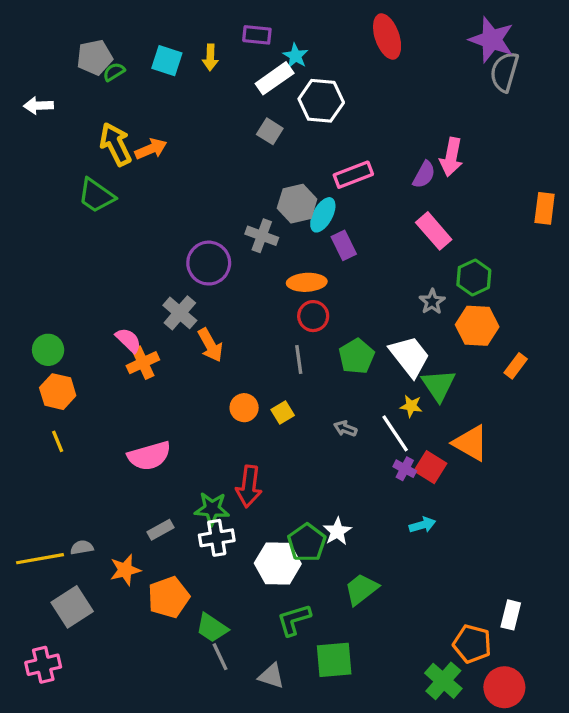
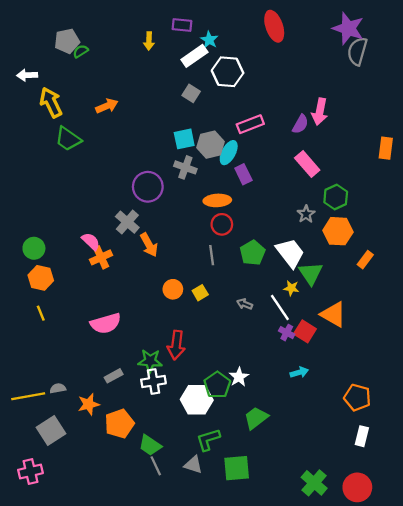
cyan square: (167, 61) -> (184, 139), moved, turned -30
yellow arrow: (116, 144) -> (51, 102), moved
orange pentagon: (472, 644) -> (357, 397), moved
gray triangle: (271, 676) -> (193, 465), moved

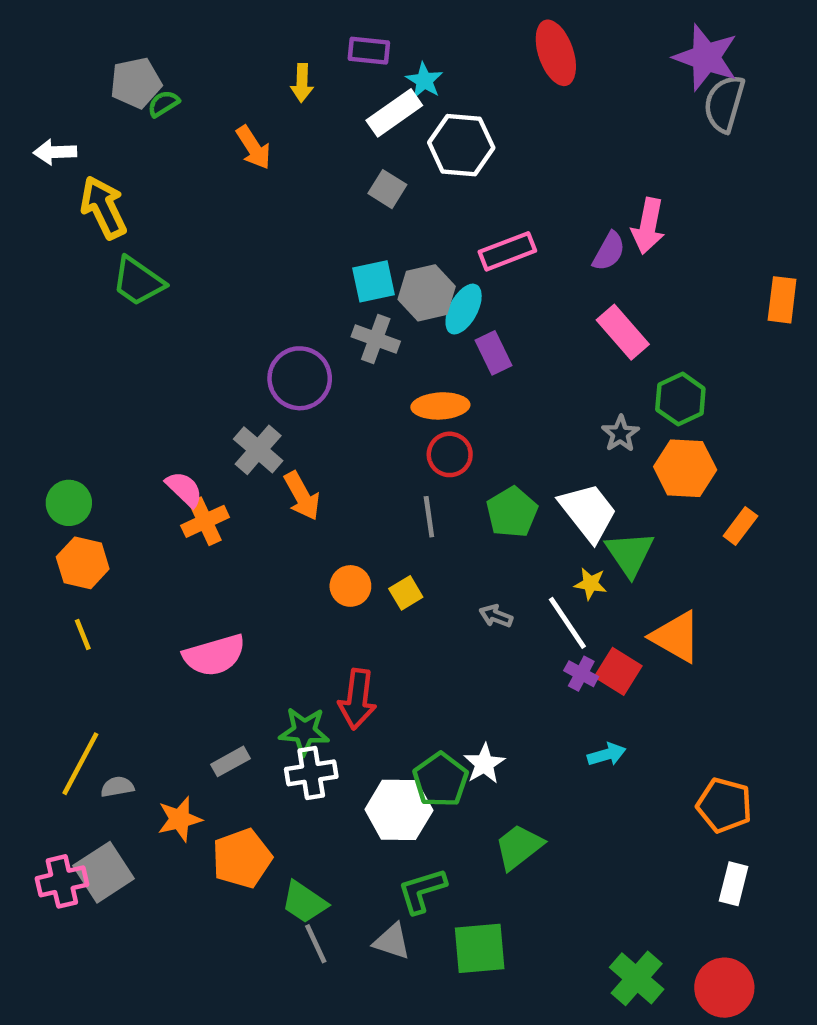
orange arrow: (107, 106) -> (253, 147), moved, turned 80
yellow line: (28, 396) -> (80, 764), moved, turned -52
pink cross: (30, 471) -> (62, 881), moved

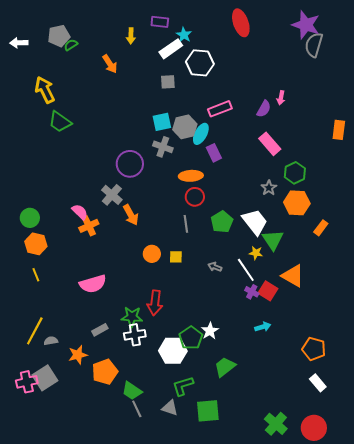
white arrow: (55, 152) -> (19, 43), moved
gray square: (387, 189) -> (168, 82), turned -35
pink arrow: (648, 226) -> (281, 98), size x0.6
yellow square: (406, 593) -> (176, 257), turned 32
white rectangle: (734, 884) -> (318, 383), turned -54

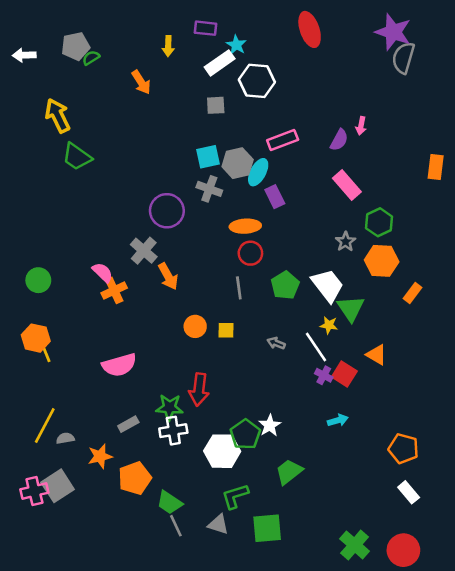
orange hexagon: (36, 244) -> (36, 338), moved
orange triangle: (293, 276) -> (376, 355), size x0.7

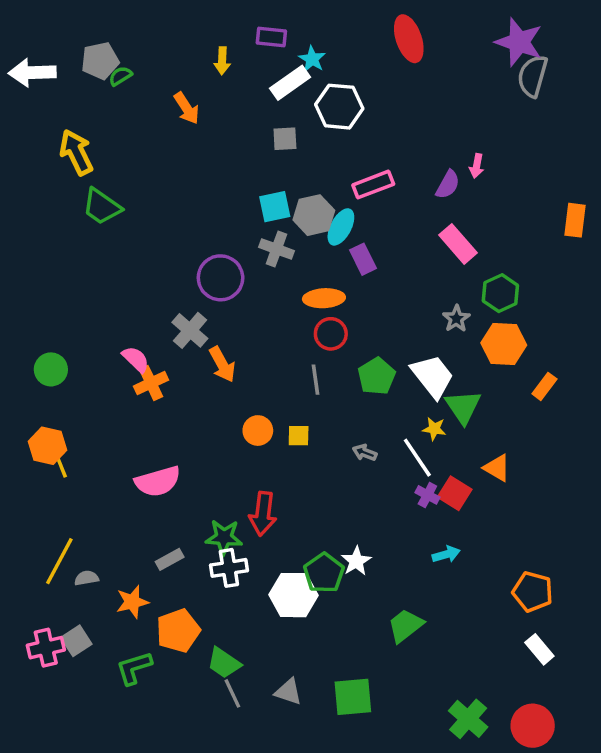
white arrow: (24, 55) -> (32, 73), size x1.5
green trapezoid: (289, 472) -> (405, 626), moved
gray square: (58, 486) -> (76, 641), size x0.7
green L-shape: (235, 496) -> (134, 668), moved

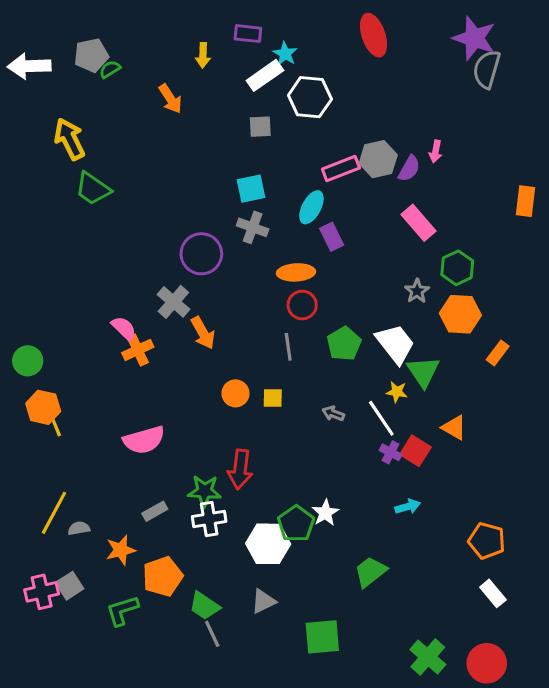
gray hexagon: (314, 215) -> (378, 159), moved
green circle: (51, 369) -> (28, 361), moved
gray triangle: (288, 692) -> (263, 601), moved, turned -44

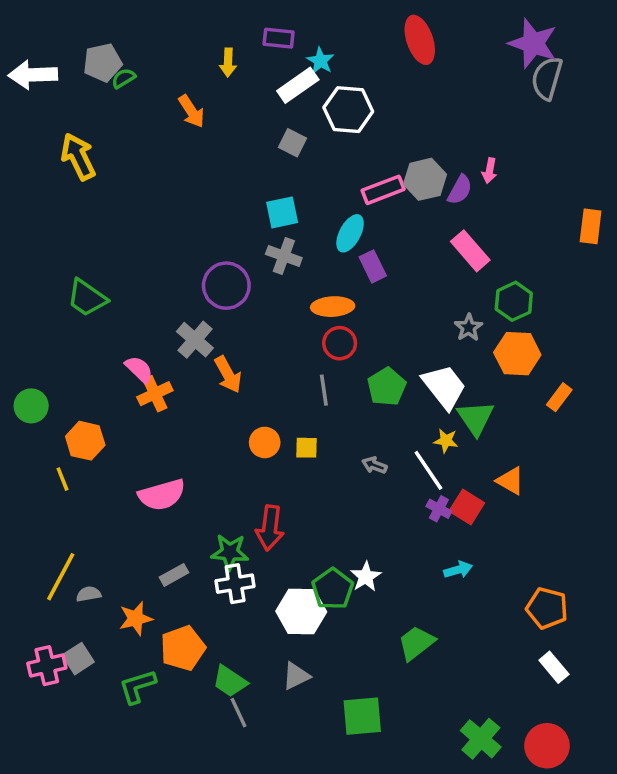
gray square: (260, 127) -> (293, 143), turned 30
green trapezoid: (93, 189) -> (87, 298), moved
orange hexagon: (43, 407) -> (85, 441), moved

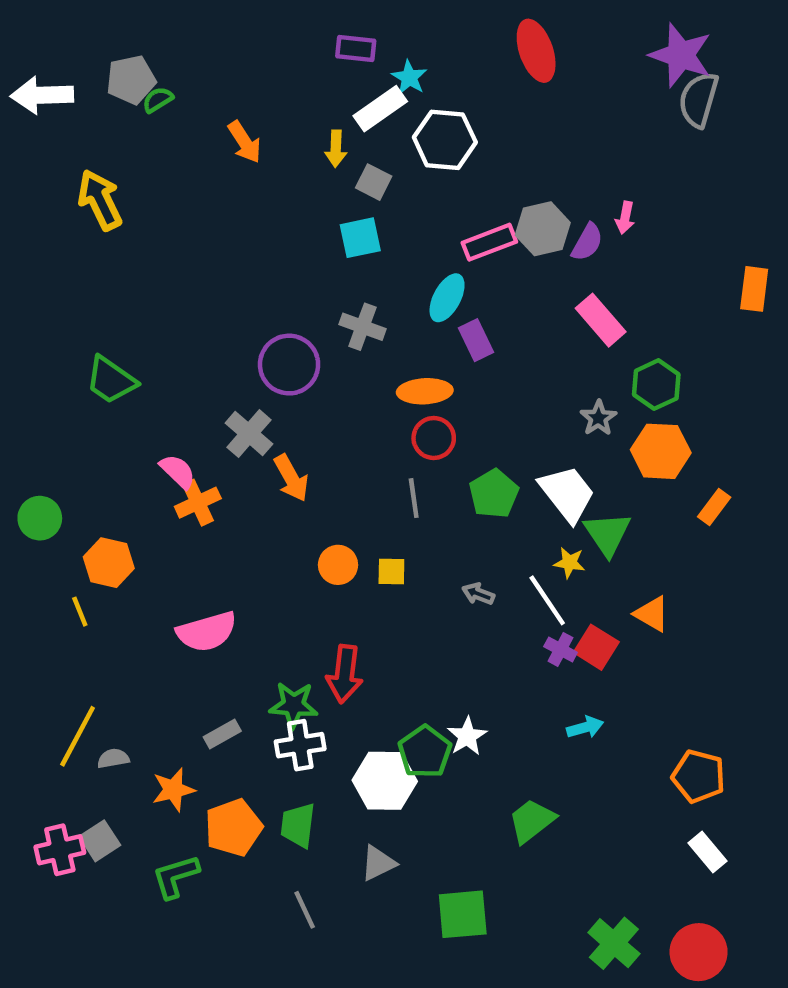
yellow arrow: (228, 63) -> (336, 149), moved
cyan square: (282, 212) -> (360, 238), moved
green trapezoid: (230, 681) -> (298, 825), moved, turned 63

